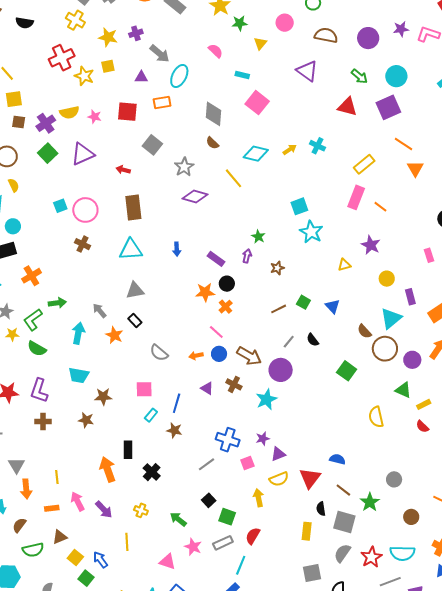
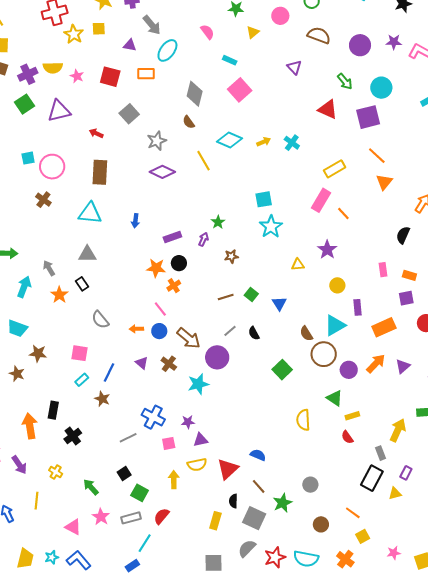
purple triangle: (307, 71) -> (294, 67), size x0.7
purple rectangle: (216, 259) -> (172, 237), turned -66

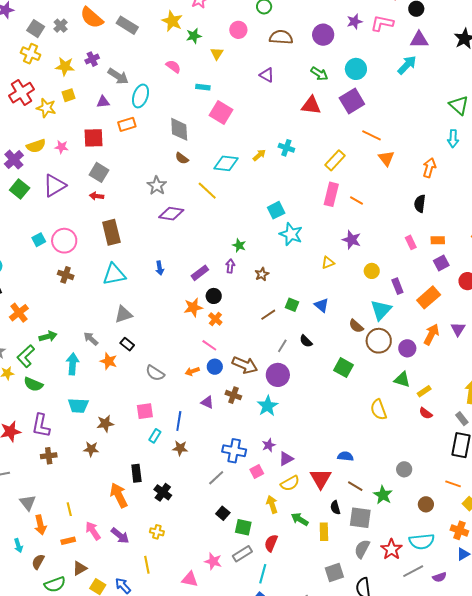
gray square: (129, 114) -> (99, 172), moved
green arrow: (91, 487) -> (300, 519), moved

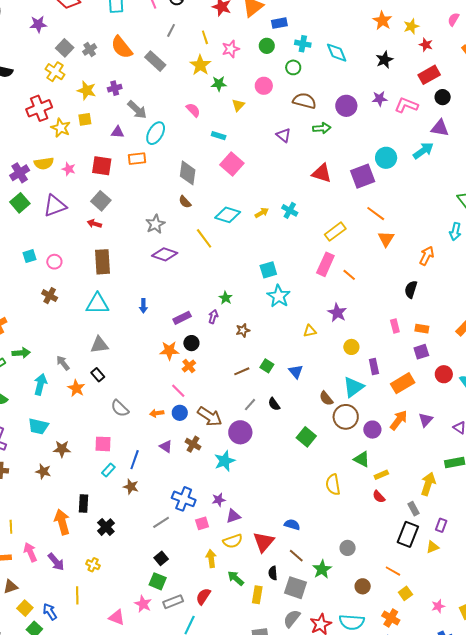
cyan circle: (356, 69) -> (386, 158), moved
green arrow: (319, 74) -> (322, 128), moved, turned -48
pink circle: (64, 241) -> (54, 262), size x0.6
green square: (243, 527) -> (158, 581), moved

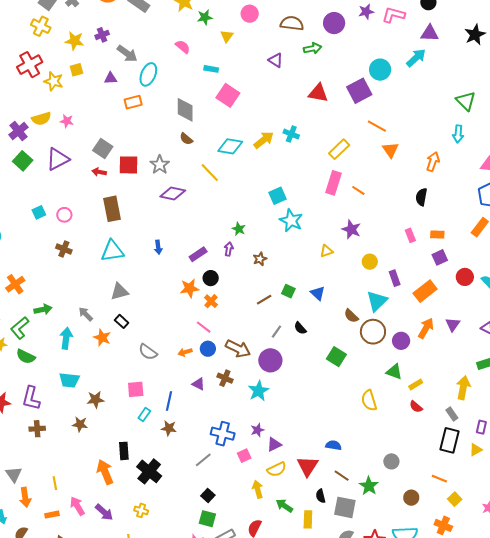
red square: (102, 166) -> (129, 165), moved
yellow arrow: (262, 213) -> (264, 140), size x1.5
black cross: (106, 527) -> (149, 471), size x1.4

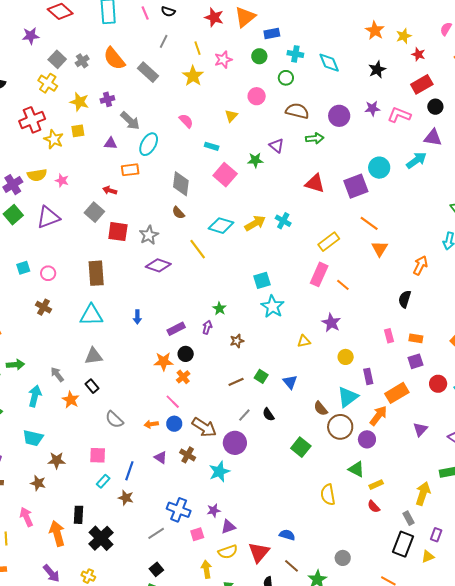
green star: (205, 17) -> (255, 160), moved
red arrow: (99, 172) -> (110, 190), moved
orange arrow: (426, 328) -> (378, 416), moved
pink arrow: (77, 506) -> (26, 517), moved

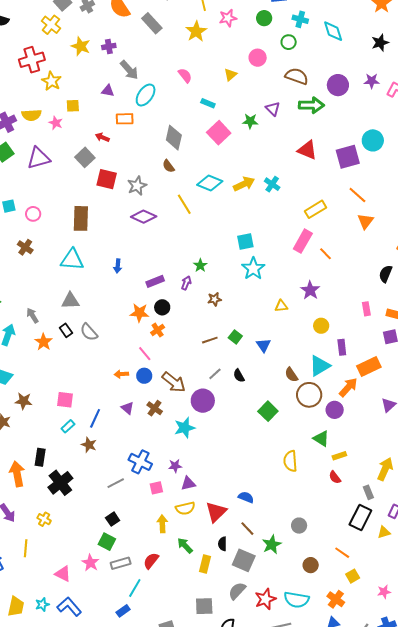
yellow square: (78, 131) -> (73, 106), moved
green arrow: (315, 138) -> (311, 105), size x1.4
gray semicircle: (114, 420) -> (89, 332), moved

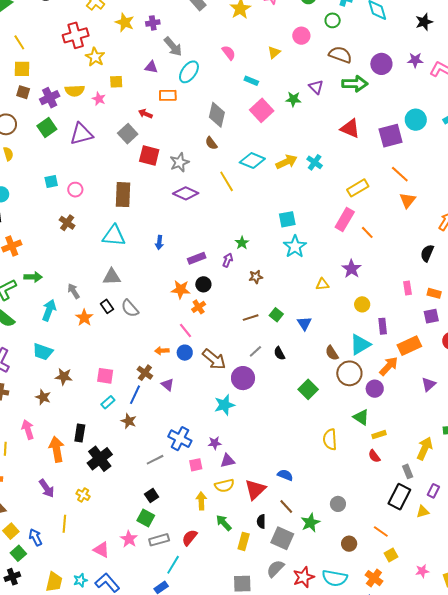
brown cross: (155, 408) -> (145, 373), moved

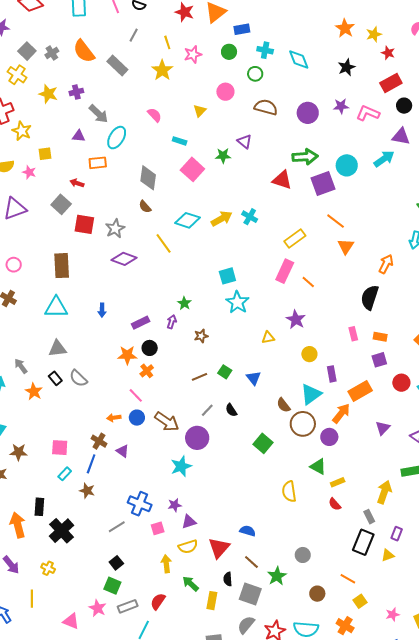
green arrow: (355, 84) -> (305, 157), moved
black semicircle: (427, 253) -> (370, 297), size x1.4

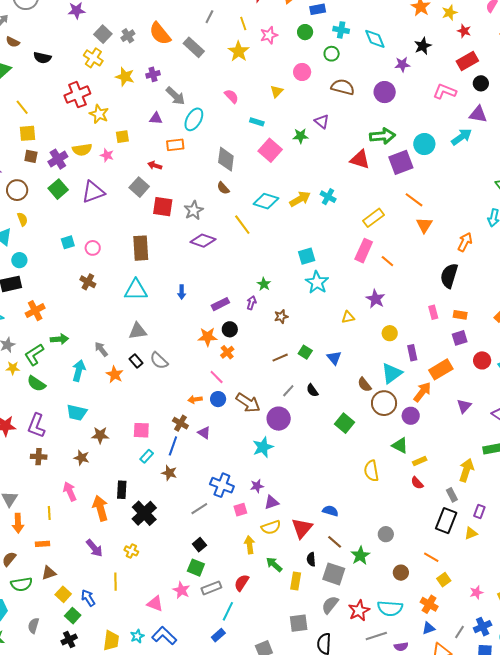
purple star: (341, 106) -> (402, 64), moved

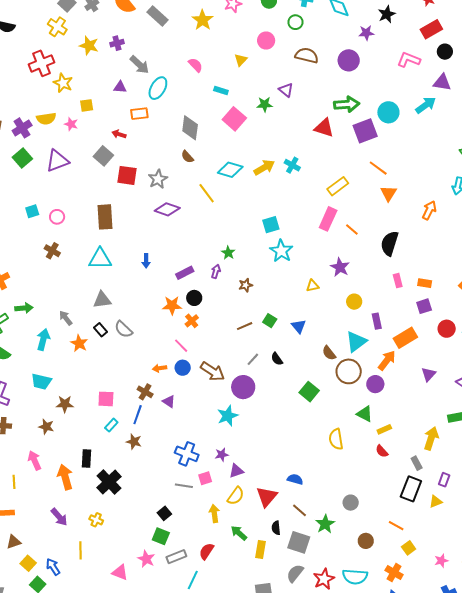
black semicircle: (449, 276) -> (390, 243), moved
gray line: (199, 509) -> (184, 486), moved, turned 42
yellow semicircle: (271, 527) -> (236, 496), turned -36

